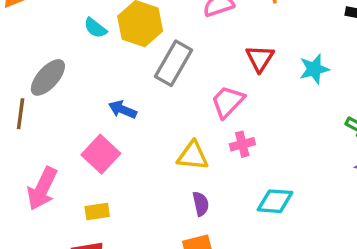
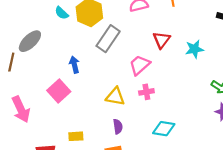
blue arrow: (123, 110) -> (74, 65), turned 49
pink arrow: (42, 189) -> (21, 109), turned -55
yellow rectangle: (97, 211) -> (76, 136), moved

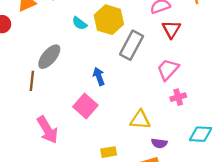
red triangle: (162, 40) -> (171, 29), moved
yellow triangle: (115, 97) -> (140, 120), moved
purple semicircle: (118, 127) -> (159, 143), moved, turned 112

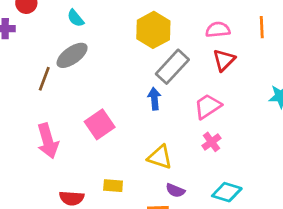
cyan semicircle: (80, 23) -> (76, 18), moved
blue arrow: (99, 76) -> (154, 99), moved
pink cross: (178, 97) -> (211, 142), turned -35

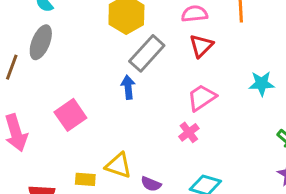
gray ellipse: (72, 55) -> (41, 42), turned -32
pink trapezoid: (208, 106) -> (202, 98), moved
yellow triangle: (160, 157) -> (119, 165), moved

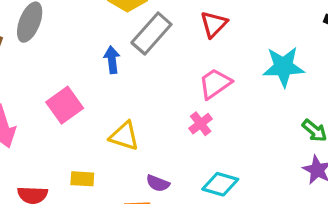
cyan star: (262, 84) -> (283, 67), size x1.4
blue arrow: (128, 87) -> (112, 60), moved
yellow triangle: (119, 165) -> (124, 136), moved

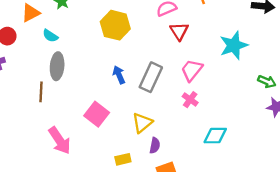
gray rectangle: (151, 33) -> (151, 77), moved
yellow triangle: (124, 136) -> (142, 123), turned -40
purple semicircle: (158, 183) -> (155, 145), moved, turned -84

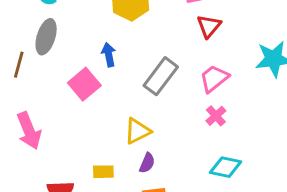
blue arrow: (119, 75) -> (109, 55), moved
pink cross: (190, 100) -> (216, 116), moved
pink square: (97, 114) -> (84, 84), moved

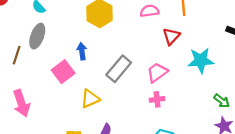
red triangle: (209, 26) -> (171, 36), moved
pink cross: (216, 116) -> (157, 99), turned 32
yellow triangle: (137, 131) -> (90, 99), moved

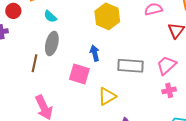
gray rectangle: (119, 69) -> (130, 66), turned 60
pink square: (63, 72) -> (79, 74), turned -30

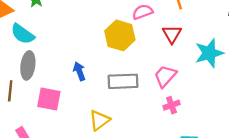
cyan semicircle: (50, 16) -> (23, 34), size x1.5
yellow hexagon: (107, 16) -> (120, 35), moved
pink square: (79, 74) -> (49, 99), moved

